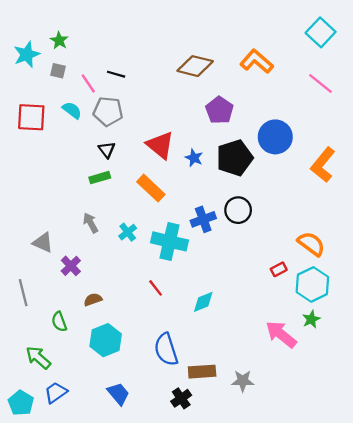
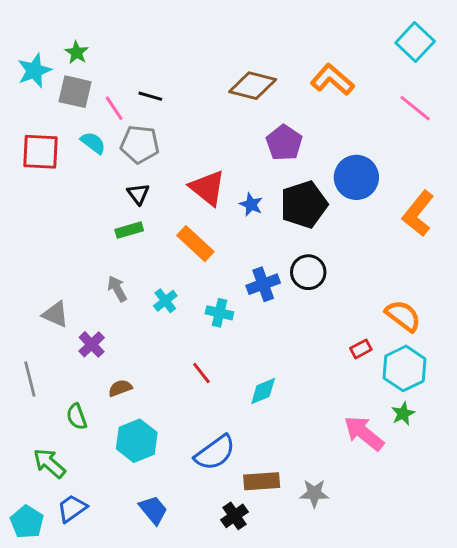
gray square: (58, 71) -> (75, 92), size x1.6
cyan cross: (170, 241) -> (219, 313), size x0.6
blue semicircle: (166, 349) -> (215, 453), turned -108

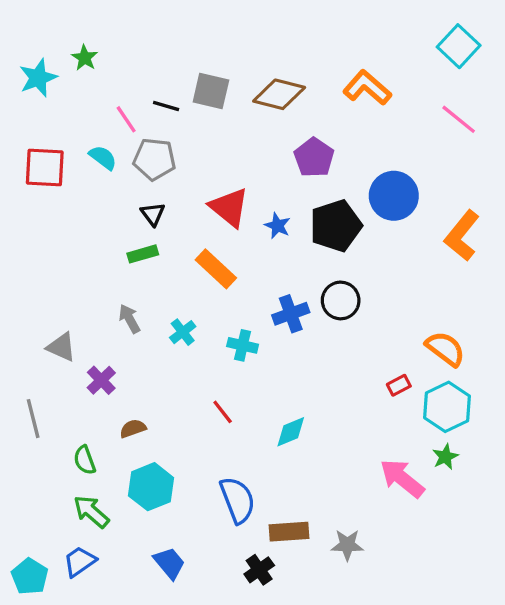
gray square: (75, 92) -> (211, 91), moved
blue semicircle: (215, 453) -> (238, 500), turned -75
green arrow: (49, 463) -> (91, 512), moved

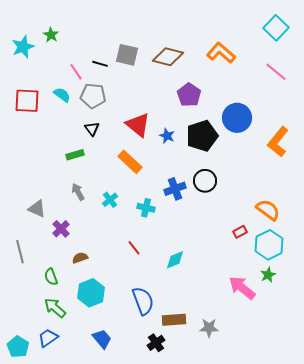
green rectangle: (143, 254) -> (75, 155), moved

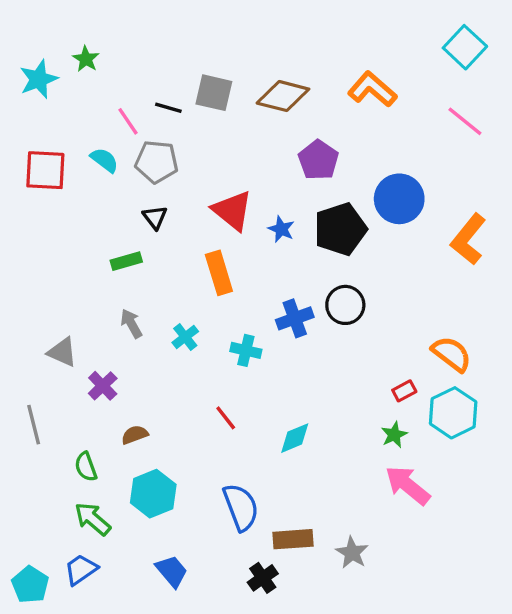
orange rectangle: (130, 162) -> (219, 273), turned 30
green star: (268, 275) -> (394, 435), moved
gray star: (209, 328) -> (352, 553), turned 30

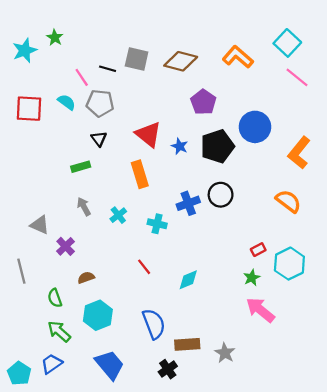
cyan square: (465, 47) -> (287, 43), moved
orange semicircle: (451, 354) -> (288, 201), moved
blue trapezoid: (172, 571) -> (110, 365), size x1.4

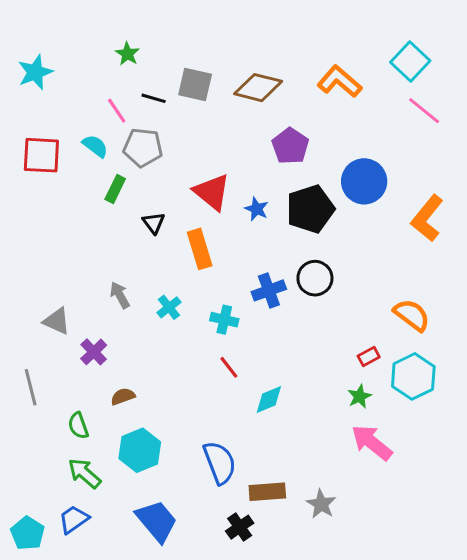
green star: (55, 38) -> (127, 54), moved
black triangle: (99, 139) -> (154, 223), moved
green rectangle: (81, 167) -> (115, 189), moved, turned -48
orange semicircle: (288, 201) -> (412, 315), moved
red line: (144, 267) -> (229, 367), moved

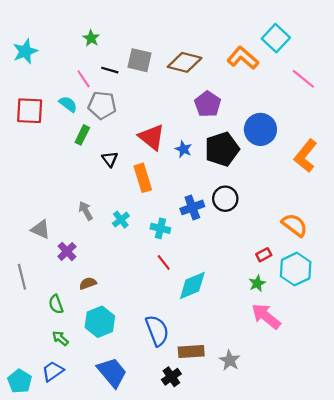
cyan square: (410, 61) -> (276, 38), moved
cyan diamond: (269, 400) -> (192, 286), size x1.4
green arrow: (84, 473) -> (60, 338), size x0.7

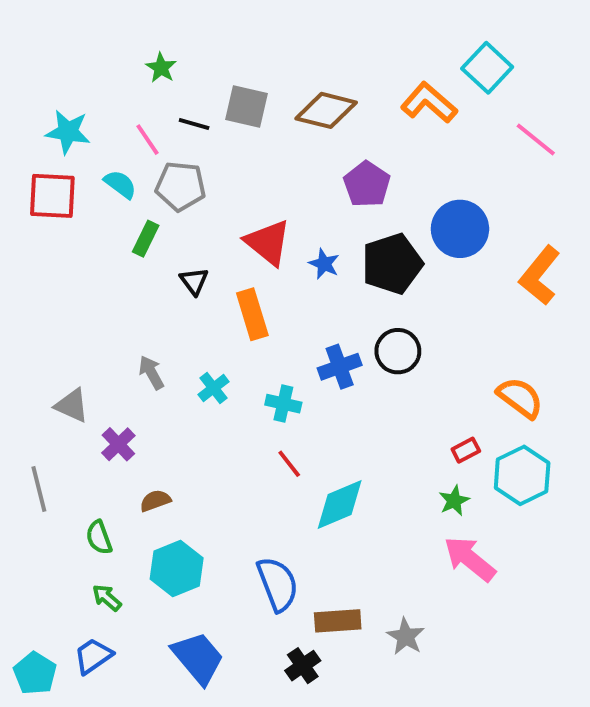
cyan star: (25, 51) -> (68, 132), moved, turned 30

